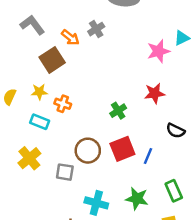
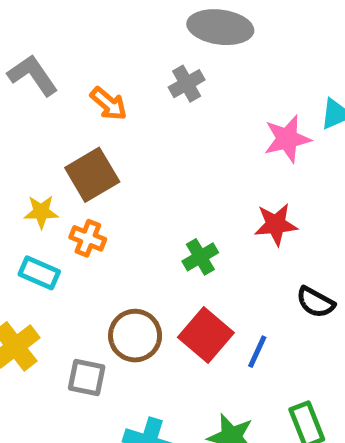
gray cross: (96, 29) -> (187, 84), moved
brown square: (52, 60) -> (92, 175), moved
red square: (122, 149) -> (206, 335), turned -30

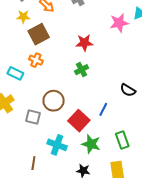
yellow star: (41, 212) -> (23, 17), moved
red star: (276, 224) -> (84, 43), moved
red square: (206, 335) -> (79, 121), moved

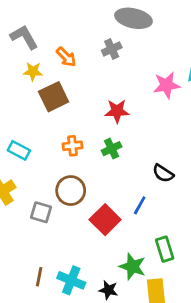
orange cross: (36, 60) -> (72, 146), moved, turned -32
black semicircle: (128, 90) -> (163, 173), moved
green star: (91, 144) -> (133, 267), moved
cyan cross: (57, 145) -> (71, 280), moved

